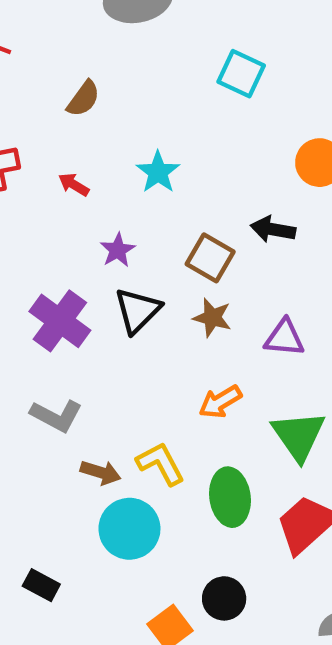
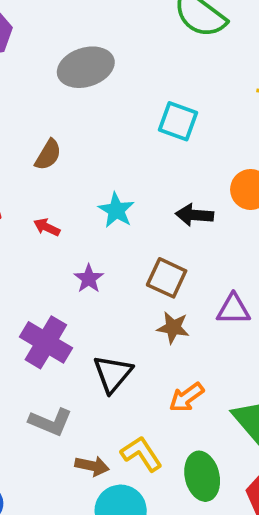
black arrow: (273, 229) -> (195, 215), moved
black triangle: (137, 310) -> (113, 374), moved
purple triangle: (284, 338) -> (233, 309), moved

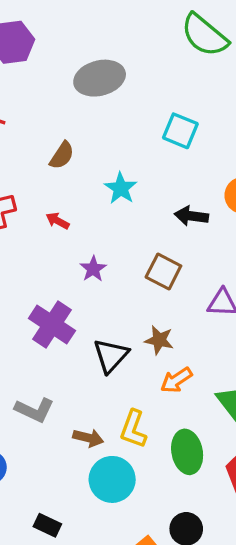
cyan star: (116, 210) -> (121, 188), moved
brown star: (173, 328) -> (159, 340), moved
gray L-shape: (51, 422) -> (34, 410), moved
yellow L-shape: (141, 454) -> (133, 429), turned -129

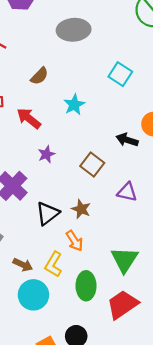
black arrow: (191, 216) -> (127, 140), moved
red arrow: (58, 221) -> (29, 118), size x1.6
orange arrow: (176, 380) -> (75, 241), moved, turned -100

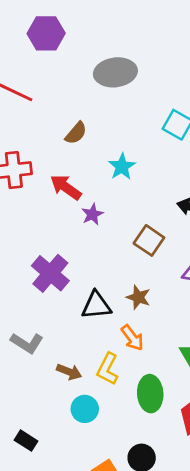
purple star: (46, 154) -> (92, 214), moved
black triangle: (48, 213) -> (96, 305), turned 35
cyan circle: (33, 295) -> (85, 409), size x0.7

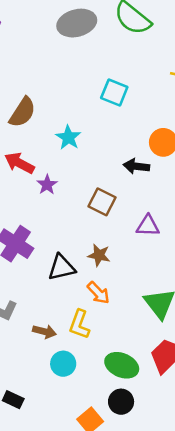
gray ellipse: (115, 72) -> (77, 23), moved
brown semicircle: (76, 133) -> (22, 112), size x1.4
green ellipse: (150, 394) -> (122, 365), moved, turned -56

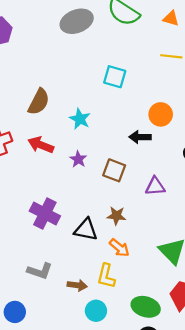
purple star: (47, 185) -> (78, 159), moved
black triangle: (62, 268) -> (86, 230), turned 30

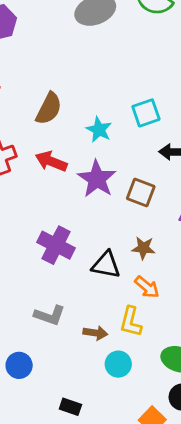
cyan square: (115, 77) -> (146, 113), moved, turned -35
purple star: (78, 159) -> (97, 179), size x1.8

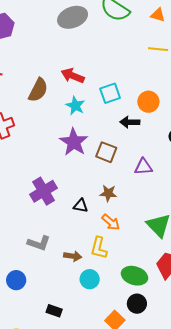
red arrow: (51, 161) -> (73, 76), moved
purple cross: (56, 245) -> (44, 191), turned 32
black triangle: (106, 265) -> (81, 206), size x0.7

